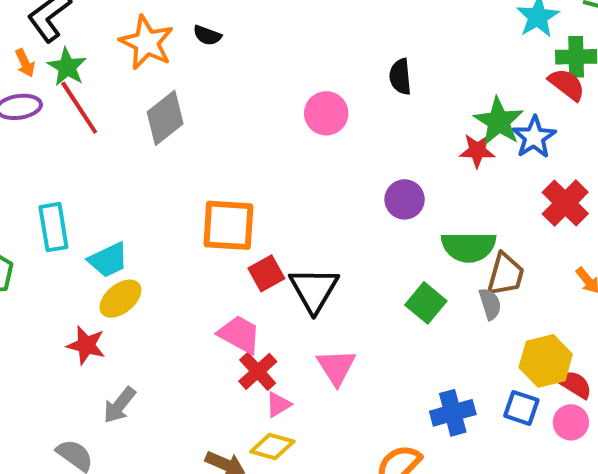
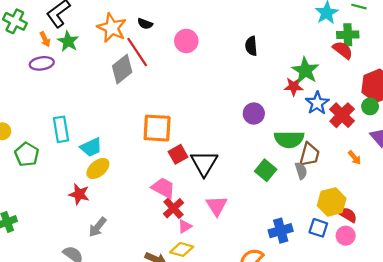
red line: (79, 108) -> (137, 52), moved
pink circle: (326, 113) -> (186, 41), moved
blue star: (534, 137) -> (317, 103), moved

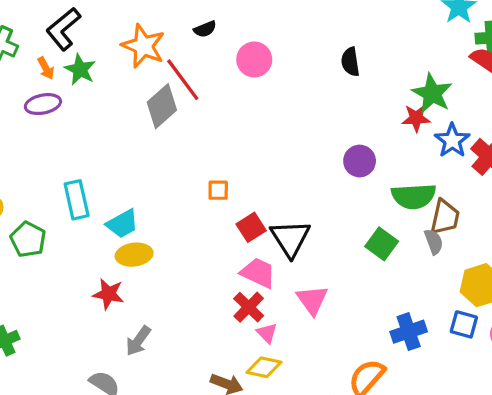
black semicircle: (145, 24) -> (205, 29), moved, turned -40
orange square: (157, 128) -> (218, 190), size x0.5
yellow ellipse: (98, 169) -> (134, 255), turned 35
pink trapezoid: (163, 188) -> (258, 273), moved
pink triangle: (185, 226) -> (267, 333), turned -40

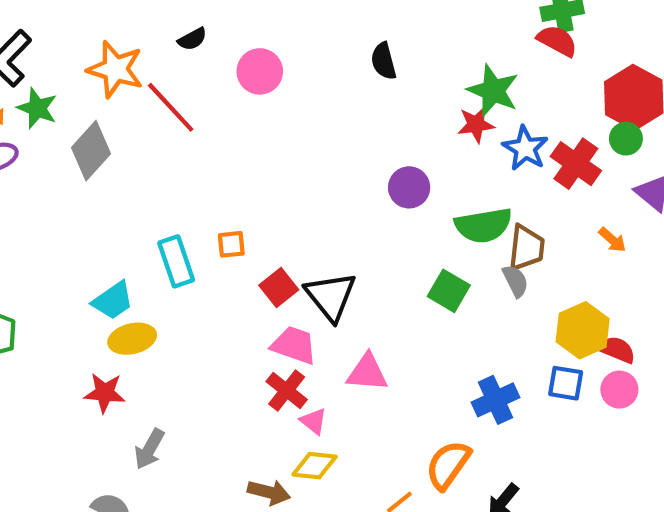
gray diamond: (162, 106) -> (91, 151), moved
cyan rectangle: (77, 200) -> (176, 261), moved
pink triangle: (312, 300) -> (367, 373), turned -44

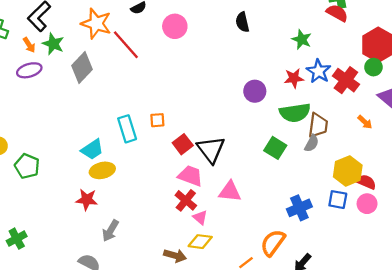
green star: (493, 91) -> (302, 39), size x0.7
red star: (476, 124) -> (294, 78), moved
gray semicircle: (515, 281) -> (312, 143), turned 54

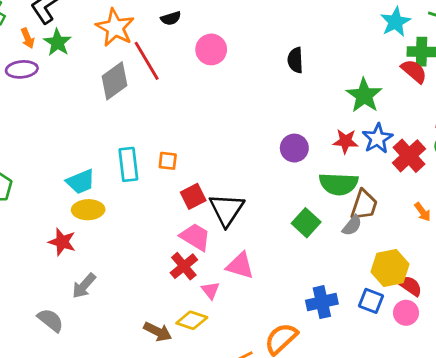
green star: (302, 39) -> (364, 95), size x1.4
gray diamond: (82, 68) -> (114, 81), moved
pink triangle: (200, 217) -> (210, 290), moved

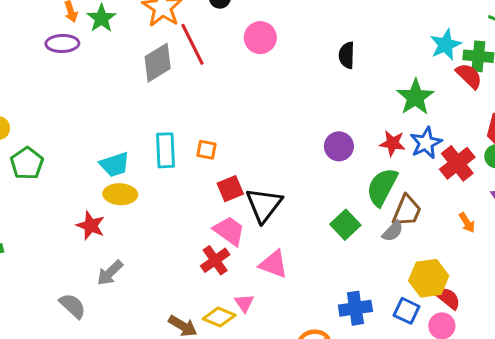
cyan star: (395, 22) -> (446, 45), moved
green semicircle: (339, 184) -> (382, 187), turned 111
pink triangle: (210, 290) -> (244, 303), moved

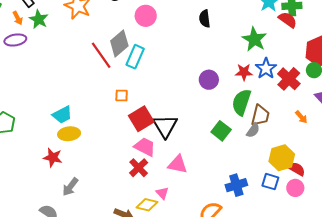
red line: (193, 44) -> (101, 55), moved
gray diamond: (158, 63) -> (119, 43), moved
cyan rectangle: (165, 150) -> (135, 57), moved, turned 35
red square: (230, 189) -> (141, 119), size x1.4

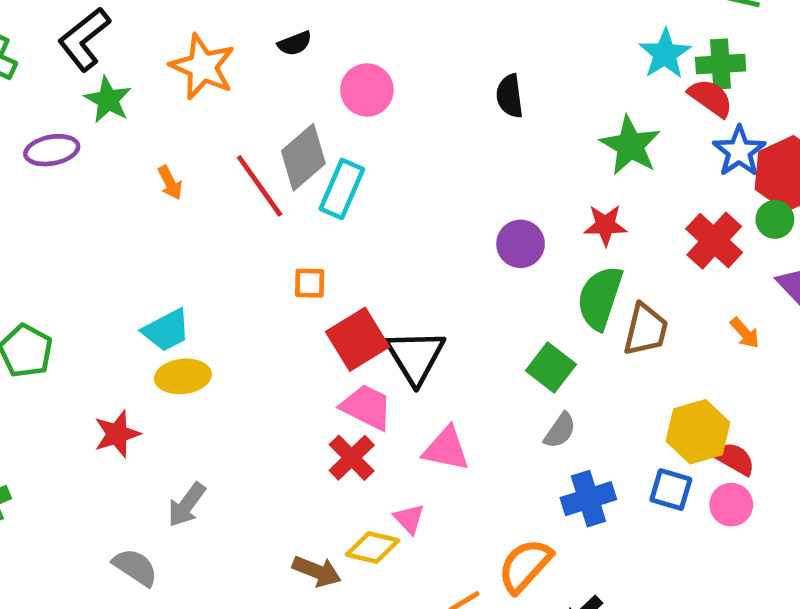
orange arrow: (18, 18) -> (170, 183), moved
blue star: (266, 68) -> (739, 151), moved
gray semicircle: (253, 130) -> (560, 431), moved
red star: (53, 158) -> (117, 434), moved, turned -30

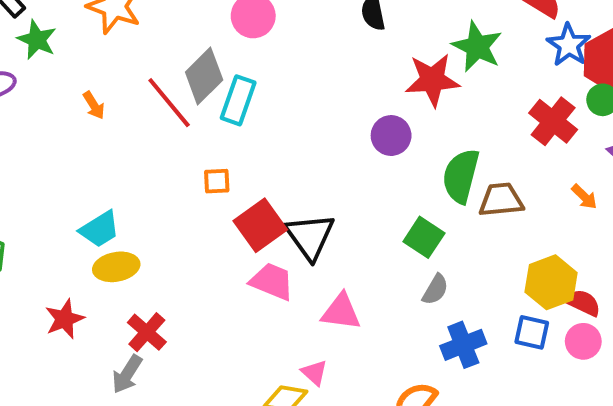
red star: (605, 225) -> (432, 80), moved, size x1.5
brown trapezoid: (646, 330) -> (501, 200), turned -105
red cross: (352, 458) -> (147, 332), moved

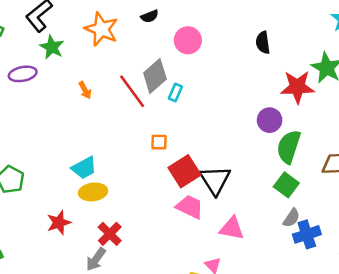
cyan rectangle: (238, 100) -> (175, 92), size x0.6
green semicircle: (461, 176) -> (289, 147), moved
blue cross: (463, 345) -> (307, 234), moved

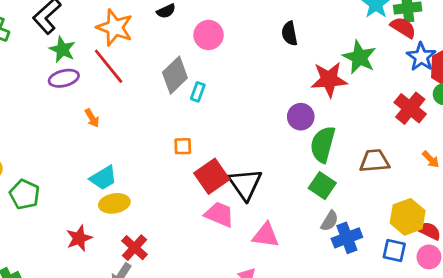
purple ellipse: (23, 74) -> (64, 78), moved
orange arrow: (85, 90) -> (92, 118), moved
red line: (132, 91) -> (109, 66), moved

